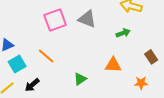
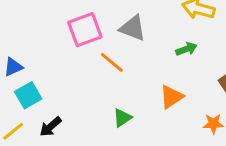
orange line: (46, 56) -> (112, 62), moved
orange triangle: (113, 65) -> (172, 97), turned -36

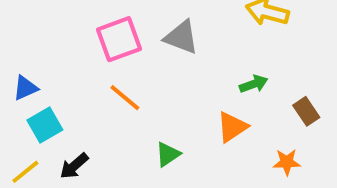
green arrow: (186, 49) -> (254, 84), moved
orange line: (112, 62) -> (125, 98), moved

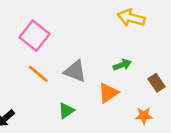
gray triangle: (181, 37) -> (75, 71), moved
pink square: (119, 39) -> (34, 36), turned -32

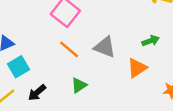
green triangle: (66, 111) -> (79, 85), moved

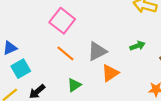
gray triangle: (105, 47) -> (97, 51), turned -48
orange triangle: (137, 68) -> (110, 73), moved

